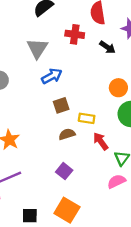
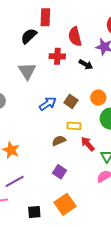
blue arrow: (52, 76) -> (48, 104), moved
brown square: (61, 105) -> (71, 101), moved, turned -32
orange square: (67, 210) -> (65, 204), turned 30

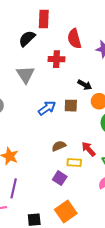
black arrow: (86, 64) -> (85, 85), moved
brown square: (71, 101) -> (71, 106), turned -32
yellow rectangle: (74, 126) -> (74, 163), moved
purple line: (15, 181) -> (14, 188), turned -48

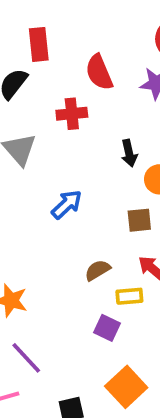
black arrow: (85, 85) -> (129, 153), turned 56
brown square: (71, 106) -> (139, 220), moved
purple line: (14, 188) -> (26, 358), turned -48

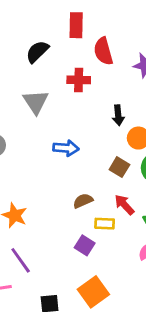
red rectangle: (39, 44) -> (76, 25), moved
blue arrow: (67, 204) -> (66, 148), turned 40
brown square: (139, 220) -> (119, 167), turned 30

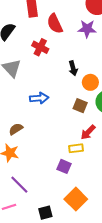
red cross: (79, 80) -> (40, 47), turned 35
brown semicircle: (83, 201) -> (16, 129), moved
red arrow: (124, 205) -> (88, 132), turned -84

